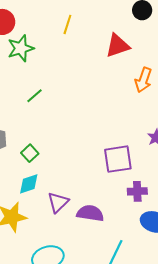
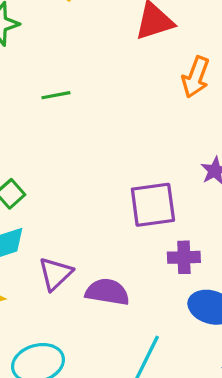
green line: (35, 96) -> (56, 95), moved, turned 30

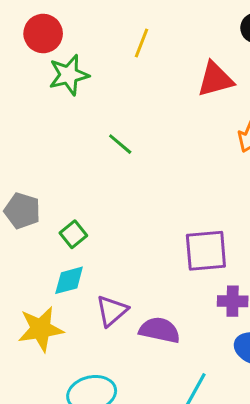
green line: (56, 95) -> (120, 144), turned 48

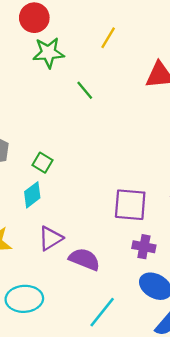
green line: (120, 144) -> (85, 90), moved
green square: (73, 234) -> (43, 163), moved, turned -30
cyan diamond: (69, 280) -> (32, 195), moved, turned -32

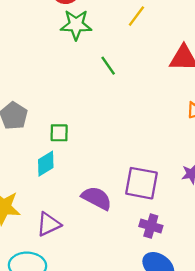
green square: (43, 163) -> (59, 133), turned -36
purple triangle: (51, 238) -> (49, 224), moved
purple semicircle: (84, 259) -> (97, 198), moved

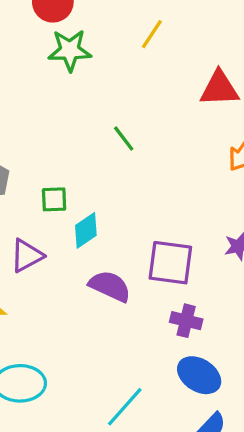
green line: (108, 66) -> (124, 138), moved
cyan diamond: (46, 164) -> (86, 230), moved
purple triangle: (49, 224) -> (27, 256), moved

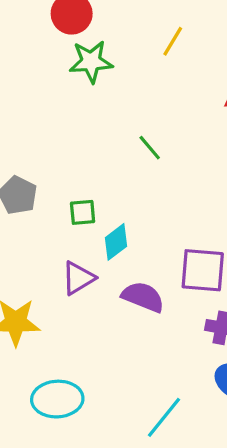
purple triangle: (27, 256) -> (78, 278), moved

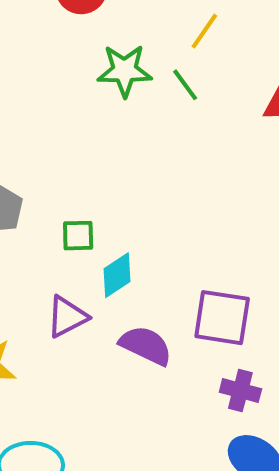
green star: (91, 62) -> (125, 71), moved
green line: (150, 148) -> (185, 85), moved

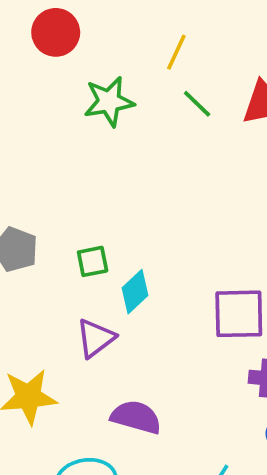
green line: (185, 85) -> (197, 104), moved
purple semicircle: (146, 345) -> (136, 417), moved

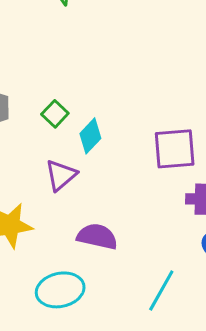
green square: (93, 261) -> (55, 114), turned -32

